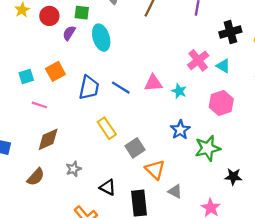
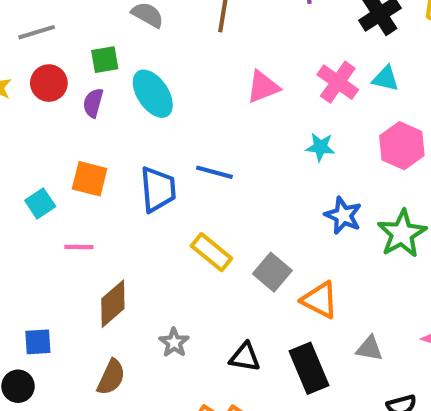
orange square: (55, 71) -> (90, 179), turned -30
pink triangle: (153, 83) -> (263, 87), moved
gray triangle: (175, 191) -> (370, 348), moved

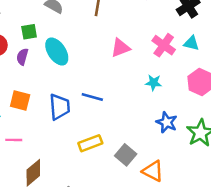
yellow rectangle: (211, 252) -> (90, 143), turned -60

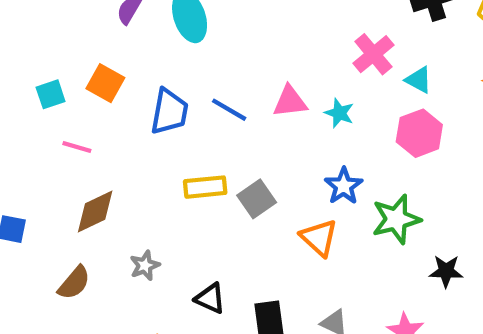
cyan triangle: (191, 43) -> (419, 80), moved
pink triangle: (120, 48) -> (290, 102), moved
gray square: (126, 155) -> (257, 199), moved
orange triangle: (153, 171) -> (319, 238), moved

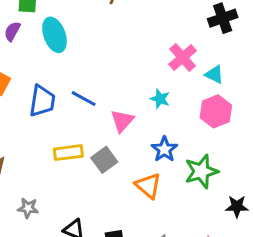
pink triangle: (290, 102) -> (122, 121), moved, turned -40
gray star: (145, 265) -> (28, 208), turned 30

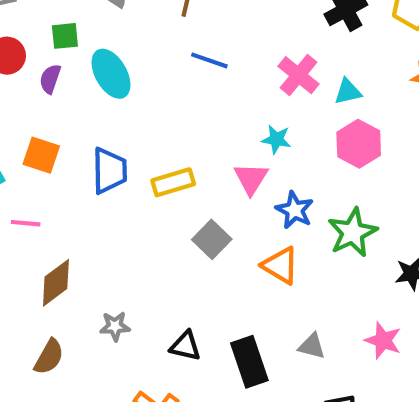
cyan triangle: (214, 74) -> (348, 92), turned -30
blue line: (84, 99) -> (209, 60), moved
pink triangle: (122, 121) -> (251, 178), moved
yellow rectangle: (68, 153) -> (173, 182), moved

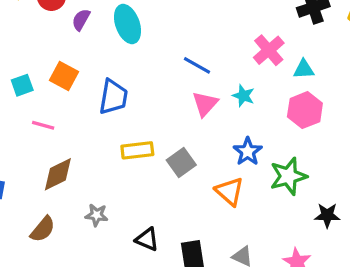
blue line: (209, 60) -> (197, 65), moved
pink triangle: (251, 178) -> (205, 104), moved
yellow rectangle: (173, 182) -> (137, 150), moved

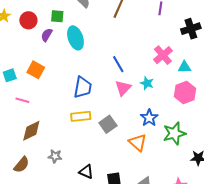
blue line: (197, 65) -> (118, 64), turned 30
blue trapezoid: (113, 97) -> (83, 87), moved

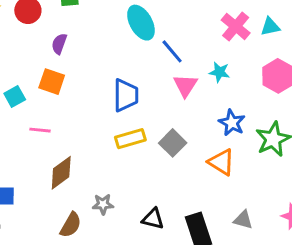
purple semicircle: (47, 35) -> (59, 44), moved
cyan ellipse: (75, 38) -> (141, 23), moved
cyan triangle: (185, 67) -> (270, 27), moved
brown semicircle: (22, 165) -> (71, 225), moved

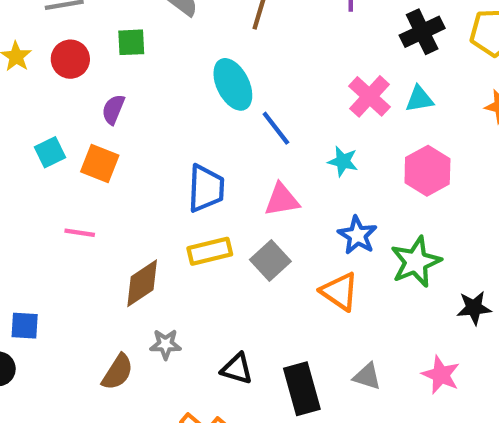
pink triangle: (185, 85) -> (282, 200), moved, turned 45
cyan square: (15, 97) -> (50, 152), moved
brown diamond: (61, 173) -> (142, 283), moved

